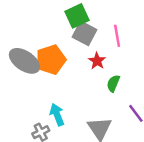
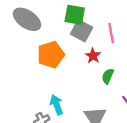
green square: (77, 16) -> (75, 15), turned 35
gray ellipse: (24, 61) -> (27, 19), moved

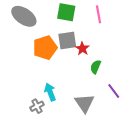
gray square: (82, 31) -> (67, 41), moved, turned -36
pink line: (111, 33) -> (99, 14), moved

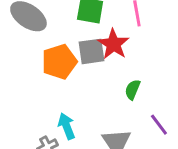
red star: (82, 49) -> (113, 44), moved, size x1.5

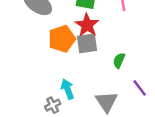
red star: (113, 44) -> (87, 25), moved
gray square: (92, 51) -> (87, 43), moved

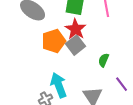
gray square: (87, 43) -> (76, 45), turned -30
cyan arrow: (68, 89) -> (59, 85), size x1.4

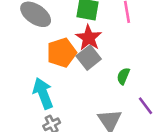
cyan arrow: (59, 85) -> (43, 93), moved

